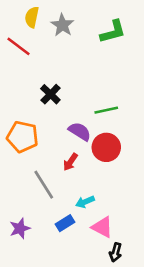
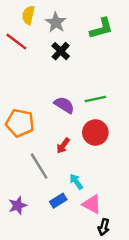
black cross: (50, 94) -> (61, 51), moved
purple semicircle: (80, 131) -> (64, 105), moved
cyan arrow: (85, 202) -> (76, 182), turned 77

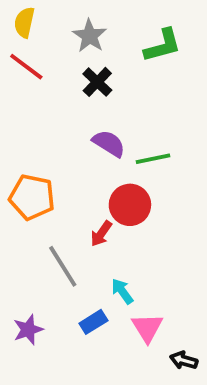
yellow semicircle: (28, 15) -> (24, 22), moved
purple semicircle: (64, 105) -> (109, 143), moved
red circle: (95, 132) -> (130, 205), moved
pink triangle: (92, 204) -> (147, 328), turned 30
black arrow: (104, 227) -> (184, 360), moved, turned 91

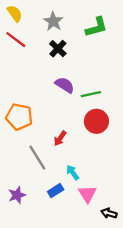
yellow semicircle: (24, 22) -> (15, 13), turned 132
red circle: (130, 205) -> (96, 121), moved

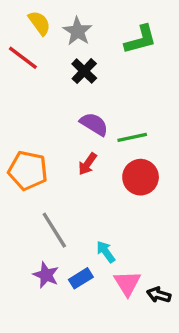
yellow semicircle: (15, 13) -> (39, 23), moved
red arrow: (60, 138) -> (87, 164), moved
purple star: (17, 195) -> (46, 275), moved, turned -30
black arrow: (109, 213) -> (159, 295), moved

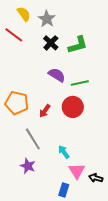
green L-shape: (141, 40) -> (78, 45), moved
red arrow: (87, 164) -> (45, 111), moved
red circle: (141, 177) -> (73, 107), moved
blue rectangle: (81, 278) -> (64, 190), moved, turned -40

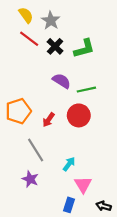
red line: (14, 35) -> (29, 39), moved
orange pentagon: (17, 103) -> (18, 111), turned -30
cyan arrow: (64, 152) -> (69, 164), turned 72
black arrow: (96, 178) -> (104, 206), moved

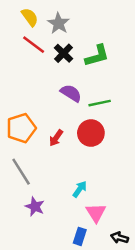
gray line: (36, 150) -> (21, 172), moved

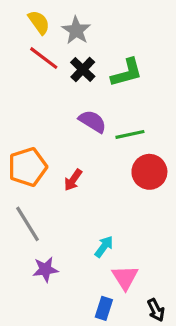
red circle: (91, 133) -> (149, 172), moved
purple star: (35, 207) -> (45, 269), turned -30
black arrow: (120, 238) -> (156, 310), turned -133

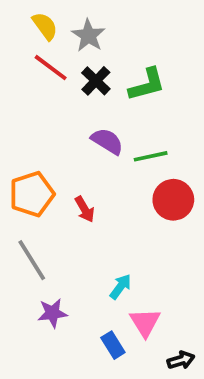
red arrow: (73, 180) -> (85, 209), turned -65
blue rectangle: (104, 308) -> (113, 345), moved, turned -50
black arrow: (156, 310) -> (181, 360), turned -80

